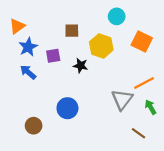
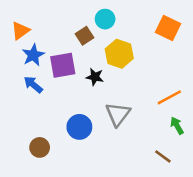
cyan circle: (117, 16) -> (105, 19), moved
brown square: (72, 31) -> (85, 36), turned -32
orange square: (142, 42) -> (168, 28), moved
purple square: (53, 56) -> (63, 65), size x1.5
gray triangle: (122, 99) -> (118, 114), moved

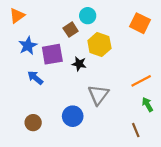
orange triangle: (20, 31) -> (17, 16), moved
blue arrow: (33, 85) -> (35, 78), moved
blue circle: (79, 127) -> (73, 116), moved
brown line: (163, 156) -> (136, 130), turned 32

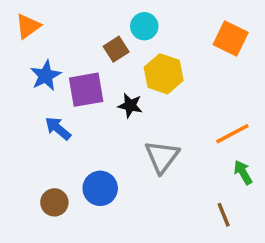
blue circle: (73, 116) -> (100, 188), moved

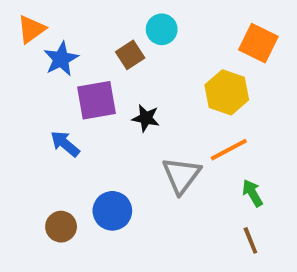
yellow hexagon: (164, 74) -> (227, 92), moved
blue star: (46, 76) -> (61, 59), moved
orange line: (232, 134) -> (229, 150), moved
green arrow: (243, 172) -> (252, 193), moved

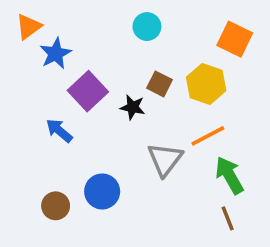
brown square: (130, 55) -> (160, 84), moved, turned -30
purple square: (97, 100) -> (88, 91), turned -33
green arrow: (252, 193) -> (229, 175), size x1.5

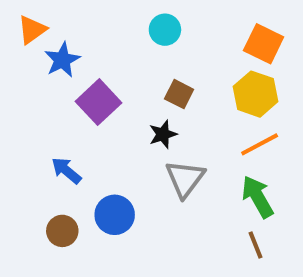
yellow hexagon: (206, 84) -> (256, 94), moved
black star: (133, 107) -> (163, 134), moved, turned -30
blue arrow: (59, 131) -> (66, 171), moved
orange line: (208, 136) -> (260, 144), moved

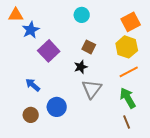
orange triangle: (32, 30) -> (16, 15), turned 35
orange square: (264, 44) -> (131, 22), turned 36

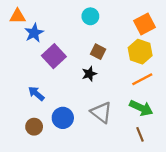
gray triangle: (92, 89) -> (101, 112), moved, turned -30
green arrow: (128, 98) -> (141, 108), turned 145

